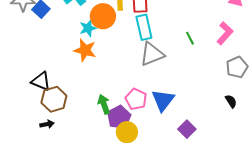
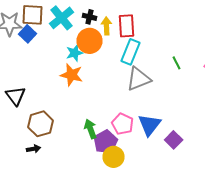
cyan rectangle: (144, 27) -> (130, 52), turned 35
black triangle: (41, 81) -> (16, 96), moved, turned 30
purple square: (187, 129) -> (174, 140), moved

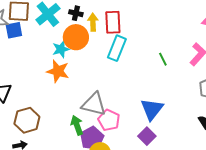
blue square: (28, 34) -> (14, 30), turned 36
gray triangle: (138, 79) -> (94, 104), moved, turned 36
blue triangle: (150, 125) -> (152, 109), moved
purple square: (174, 140) -> (147, 136), moved

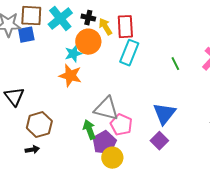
yellow arrow: (93, 22) -> (105, 27), turned -30

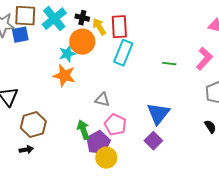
green line: (175, 64) -> (169, 64), turned -56
gray triangle: (106, 109) -> (102, 100), moved, size x0.6

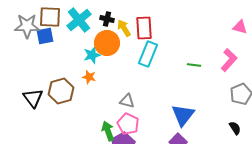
orange star: (64, 76) -> (89, 77), size x0.6
brown hexagon: (33, 125) -> (61, 91), moved
pink pentagon: (115, 125) -> (128, 124), moved

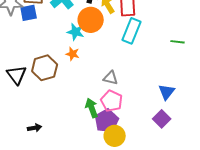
cyan star: (92, 55) -> (76, 32), turned 30
blue triangle: (183, 115) -> (167, 92), size x0.7

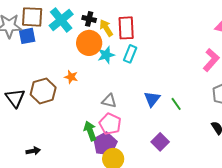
cyan rectangle: (132, 31) -> (130, 54), size x0.7
cyan star: (76, 32) -> (106, 55), moved, turned -30
green line: (178, 42) -> (176, 104), moved, turned 48
blue triangle: (167, 92) -> (152, 99), moved

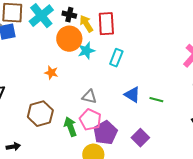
cyan rectangle: (130, 54) -> (116, 58), moved
brown hexagon: (43, 91) -> (40, 114), moved
blue triangle: (152, 99) -> (132, 95), turned -36
green line: (176, 104) -> (156, 100), turned -40
purple pentagon: (105, 144) -> (105, 133), moved

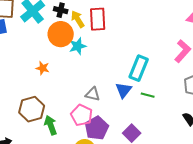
cyan rectangle: (116, 58) -> (139, 68), moved, size x1.4
blue triangle: (132, 95) -> (124, 90), turned 36
gray triangle: (89, 97) -> (93, 94), moved
green arrow: (70, 127) -> (51, 125), moved

